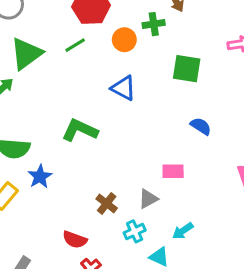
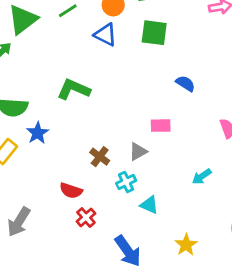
green square: (187, 69) -> (154, 33), moved
blue triangle: (123, 88) -> (105, 35), moved
cyan arrow: (183, 231) -> (202, 176), moved

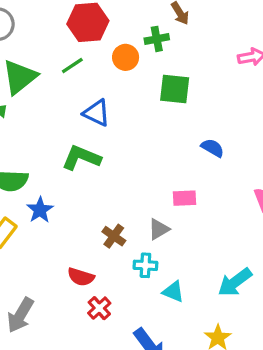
blue triangle: (105, 35) -> (97, 113), moved
cyan arrow: (202, 176) -> (235, 282), moved, size x1.5
cyan cross: (126, 182) -> (145, 265), turned 30

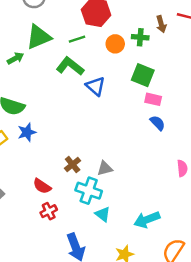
blue triangle: (97, 113) -> (95, 86), moved
green L-shape: (81, 158) -> (70, 66), moved
pink rectangle: (185, 198) -> (153, 99), moved
cyan cross: (145, 265) -> (89, 191), size x1.5

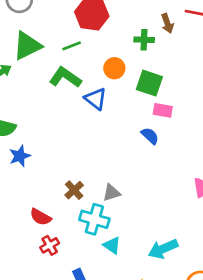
orange circle: (115, 44) -> (114, 68), moved
blue semicircle: (158, 123) -> (150, 136), moved

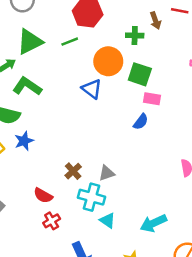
orange circle: (114, 68) -> (108, 61), size x1.5
green L-shape: (65, 77) -> (27, 86), moved
blue semicircle: (150, 136) -> (141, 122), turned 84

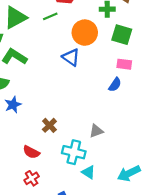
green square: (140, 74) -> (122, 35), moved
brown cross: (73, 171) -> (49, 125), moved
gray triangle: (107, 173) -> (96, 131), moved
red cross: (52, 221) -> (32, 178), moved

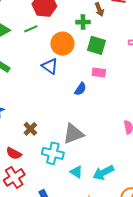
blue semicircle: (115, 85) -> (80, 89), moved
gray triangle: (96, 131) -> (73, 134), size x1.6
cyan triangle: (88, 172) -> (76, 172), moved
red cross: (32, 178) -> (14, 177), size x1.5

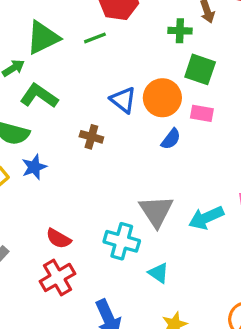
orange circle: (62, 44) -> (162, 98), moved
brown cross: (30, 129) -> (91, 137), moved, turned -32
gray triangle: (73, 134) -> (156, 211), turned -45
cyan arrow: (103, 173) -> (206, 218), moved

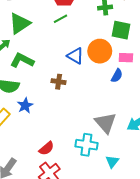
green line: (95, 38) -> (61, 19), moved
blue semicircle: (171, 139) -> (117, 76), moved
red semicircle: (59, 239) -> (46, 148), turned -63
cyan triangle: (159, 273) -> (112, 162), turned 40

